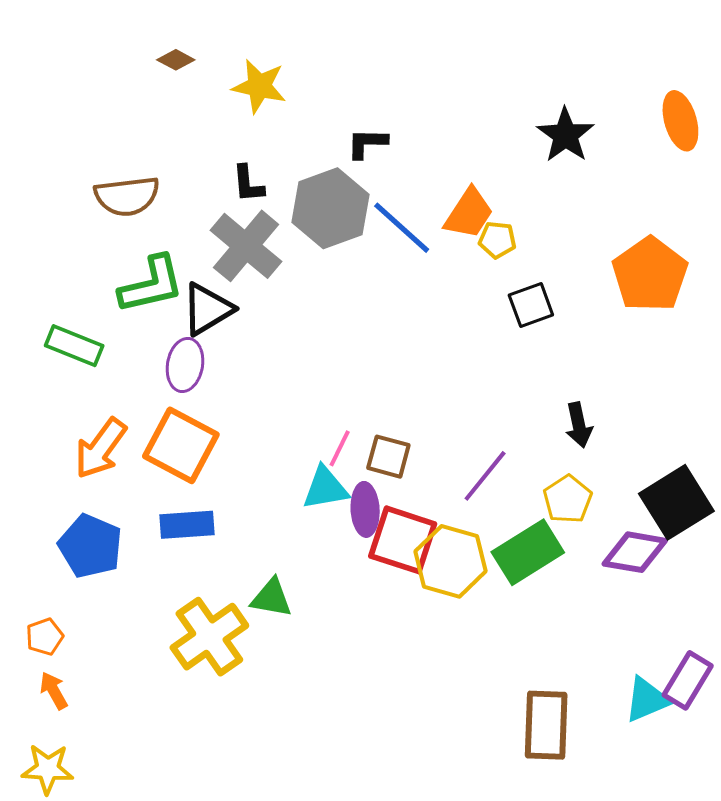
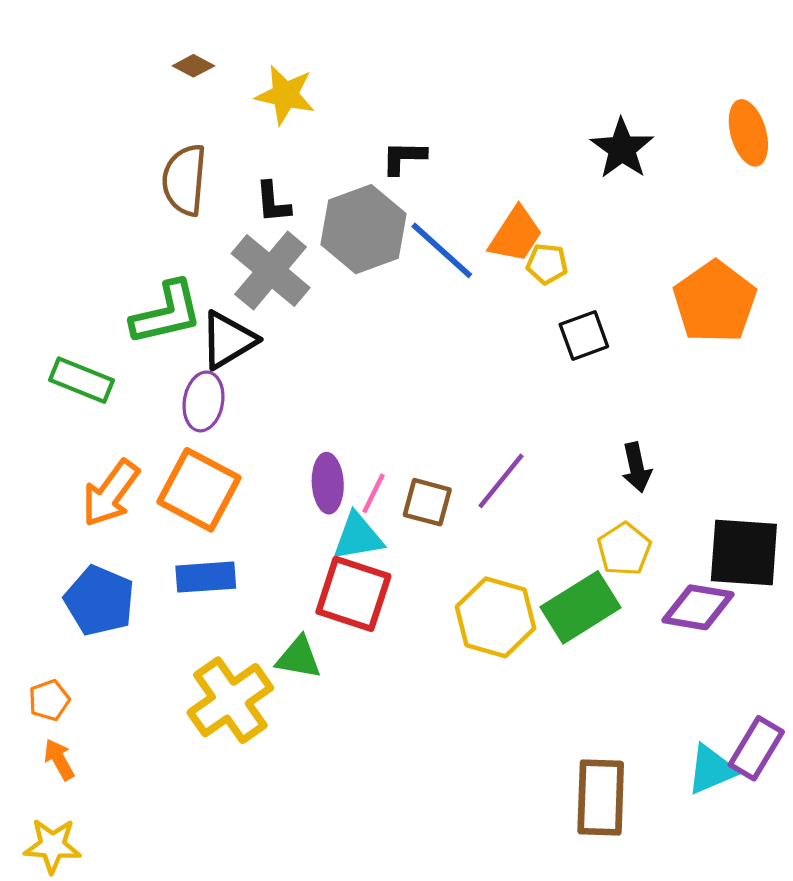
brown semicircle: (127, 196) -> (184, 180), moved, turned 102
purple line: (485, 476) -> (501, 481), moved
black square: (676, 502) -> (744, 552), turned 36
purple ellipse: (365, 509) -> (328, 483), moved
red square: (403, 540) -> (353, 594), moved

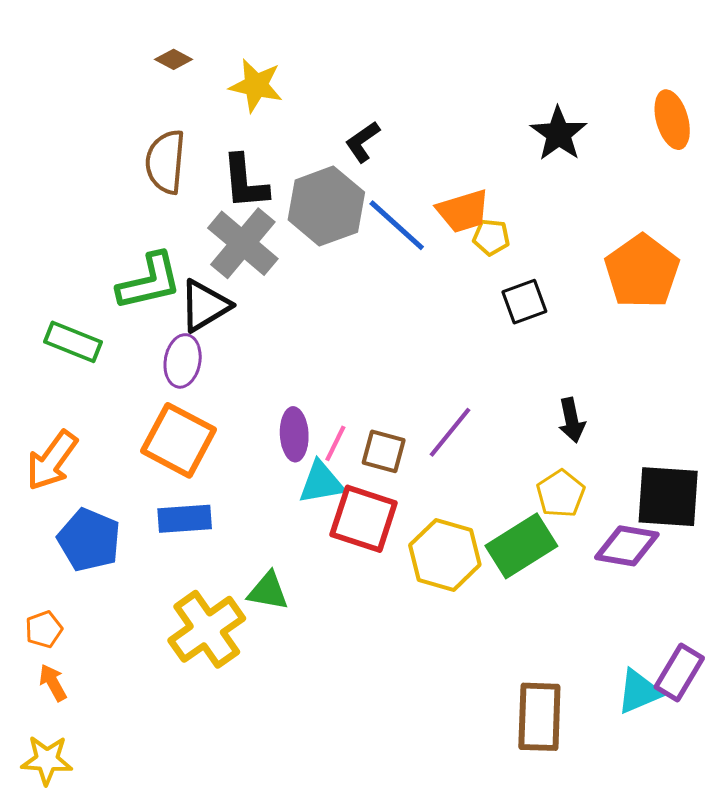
black L-shape: (404, 158) -> (363, 142), turned -36
black L-shape: (273, 202) -> (245, 182), size x1.5
orange trapezoid: (516, 235) -> (463, 211), turned 40
orange arrow: (111, 493) -> (52, 460), moved
red square: (353, 594) -> (364, 519), moved

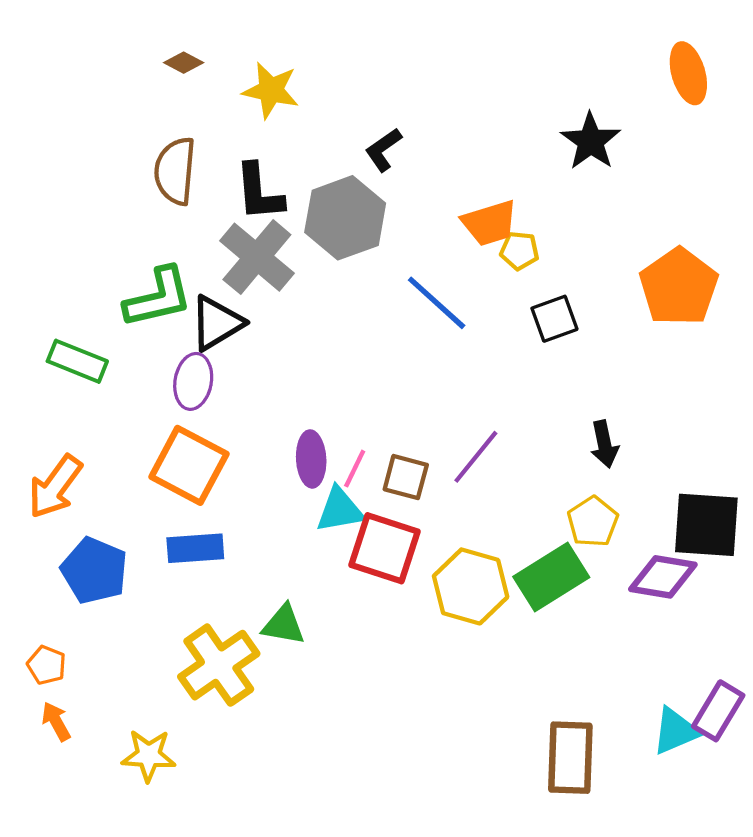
orange ellipse: (672, 120) -> (688, 73), moved
blue line: (397, 225) -> (437, 303), moved
orange pentagon: (44, 629) -> (47, 665), turned -30
yellow star: (47, 760) -> (149, 755), moved

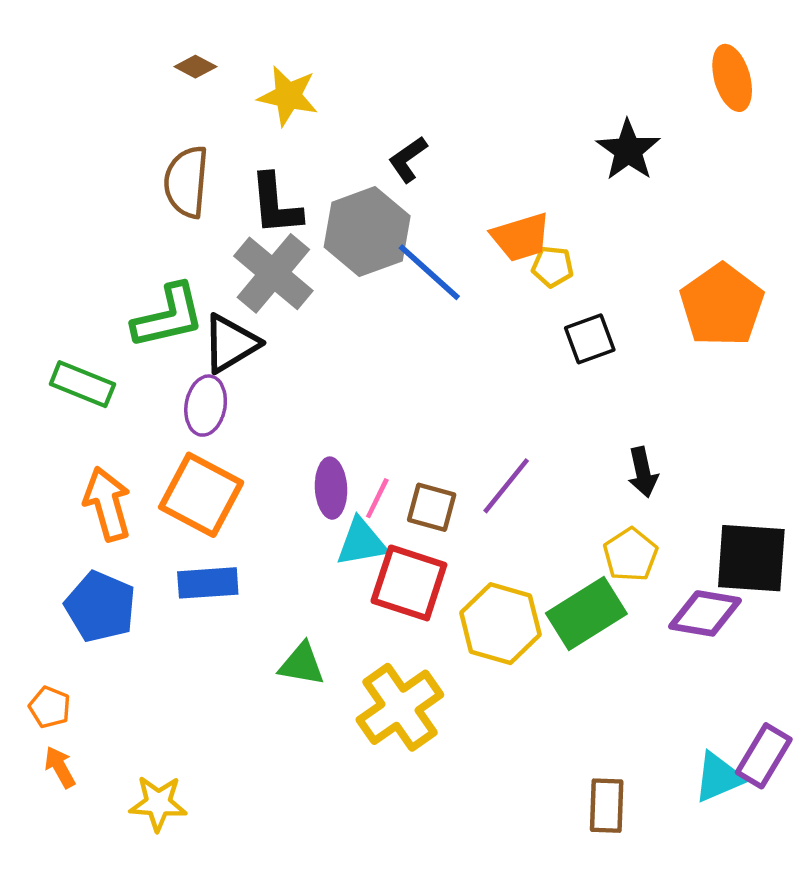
blue line: (437, 303) -> (429, 272), moved
orange arrow: (55, 487) -> (107, 504), moved, turned 128
yellow cross: (219, 665) -> (400, 707), moved
brown rectangle: (570, 758) -> (607, 806), size x0.7

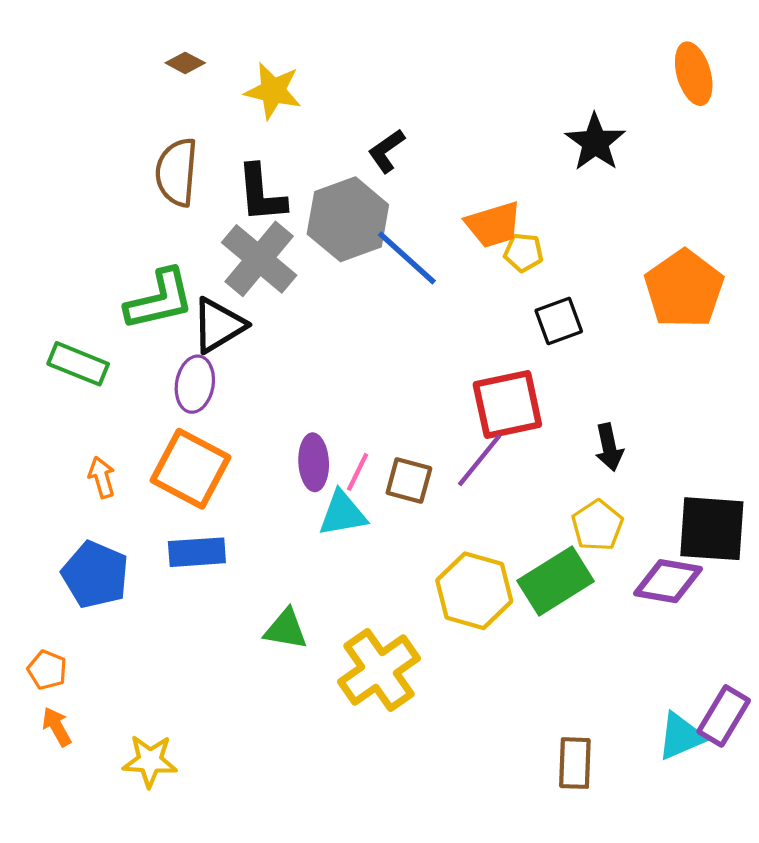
orange arrow: (107, 504) -> (102, 477), size x0.6
red square: (409, 583) -> (507, 404), moved, turned -30

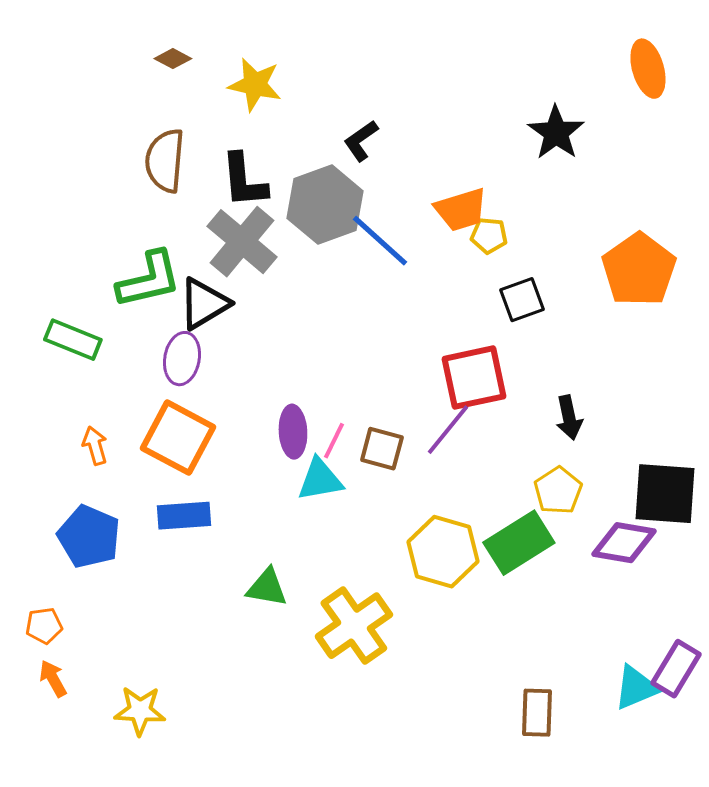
orange pentagon: (47, 670) -> (44, 626), turned -30

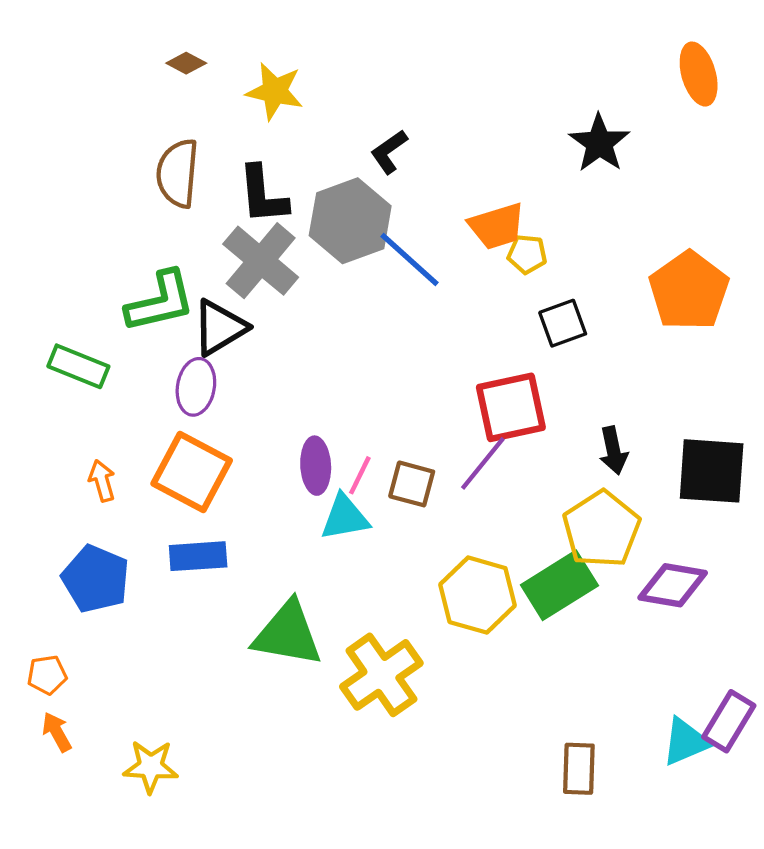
yellow pentagon: (558, 491) -> (602, 529), size x1.5
black square: (665, 494) -> (712, 471), moved
green triangle: (267, 588) -> (288, 634), size x1.6

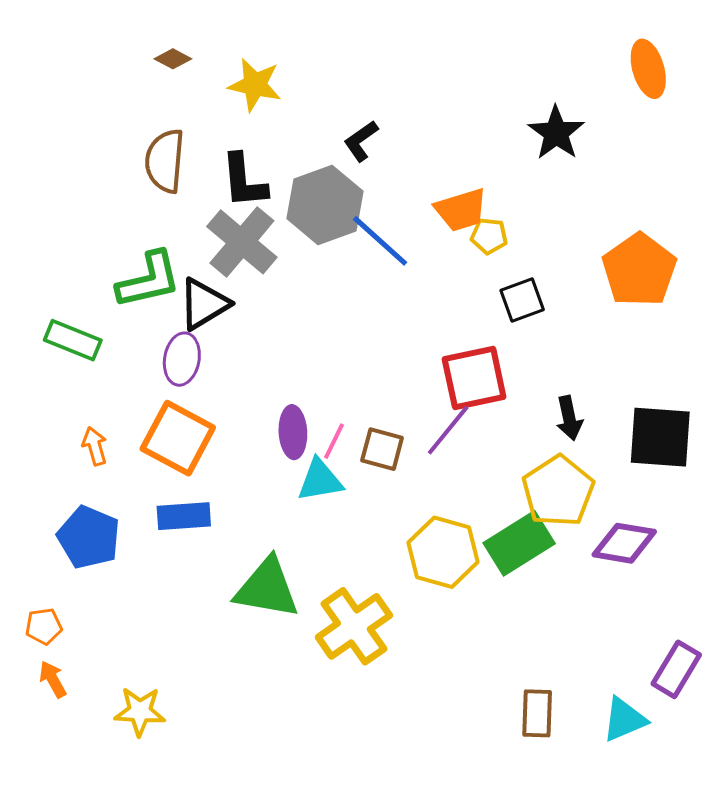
cyan triangle: (686, 742) -> (624, 719), moved

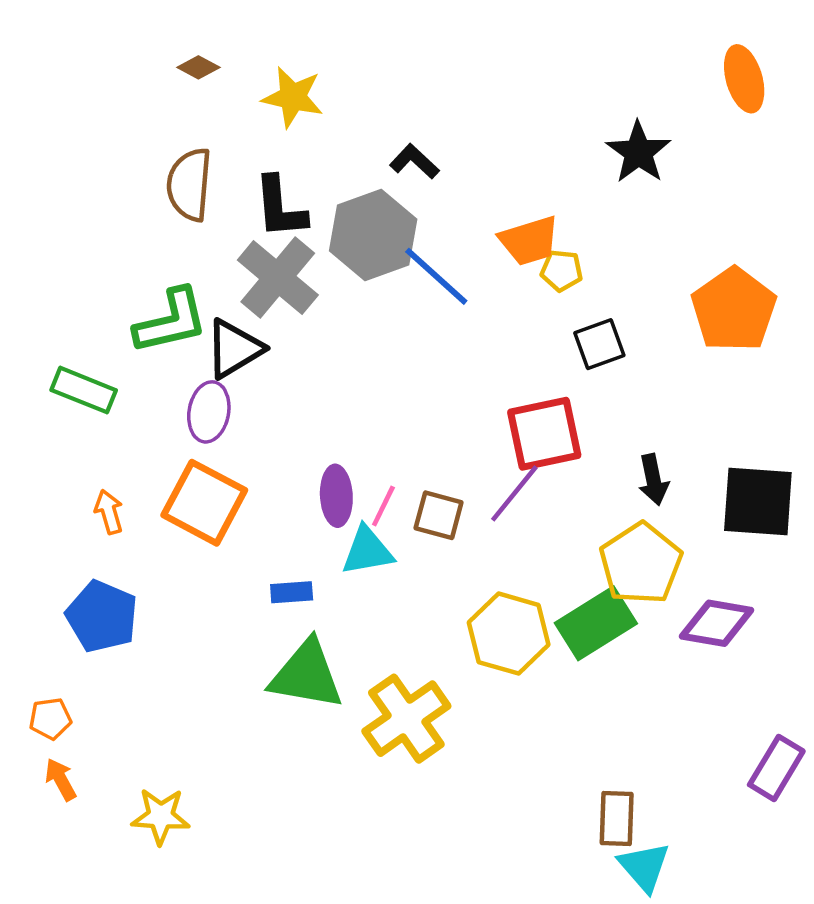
black L-shape: (361, 141) -> (414, 161), turned 78
blue rectangle: (184, 516) -> (292, 592), moved, size x0.7
cyan triangle: (624, 719) -> (644, 867), moved, turned -48

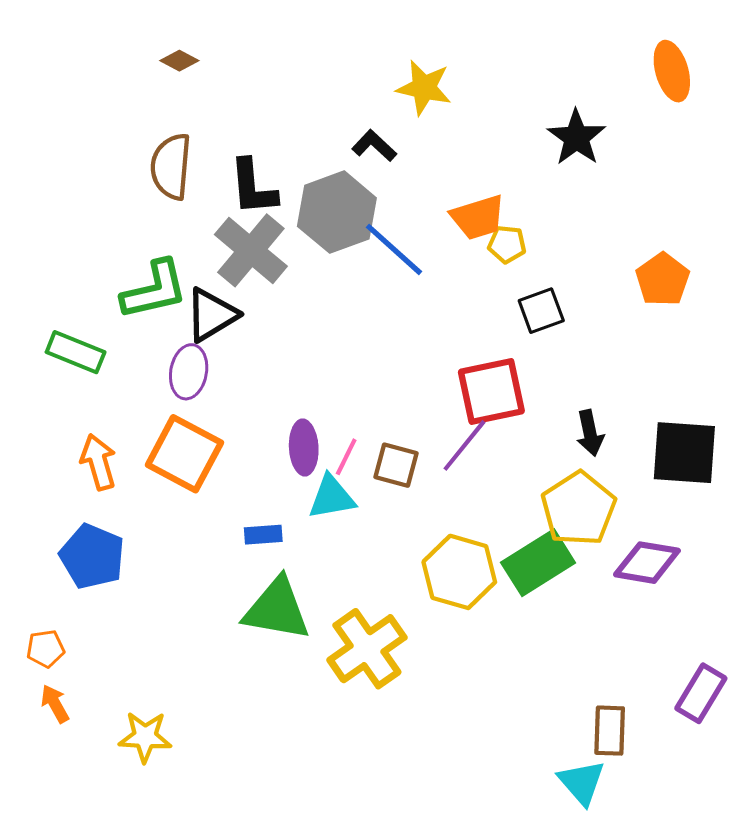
yellow star: (293, 97) -> (424, 88), moved
orange pentagon: (734, 310) -> (663, 280), size x0.7
orange arrow: (109, 512) -> (98, 462), size x1.4
brown rectangle: (617, 819) -> (610, 731), moved

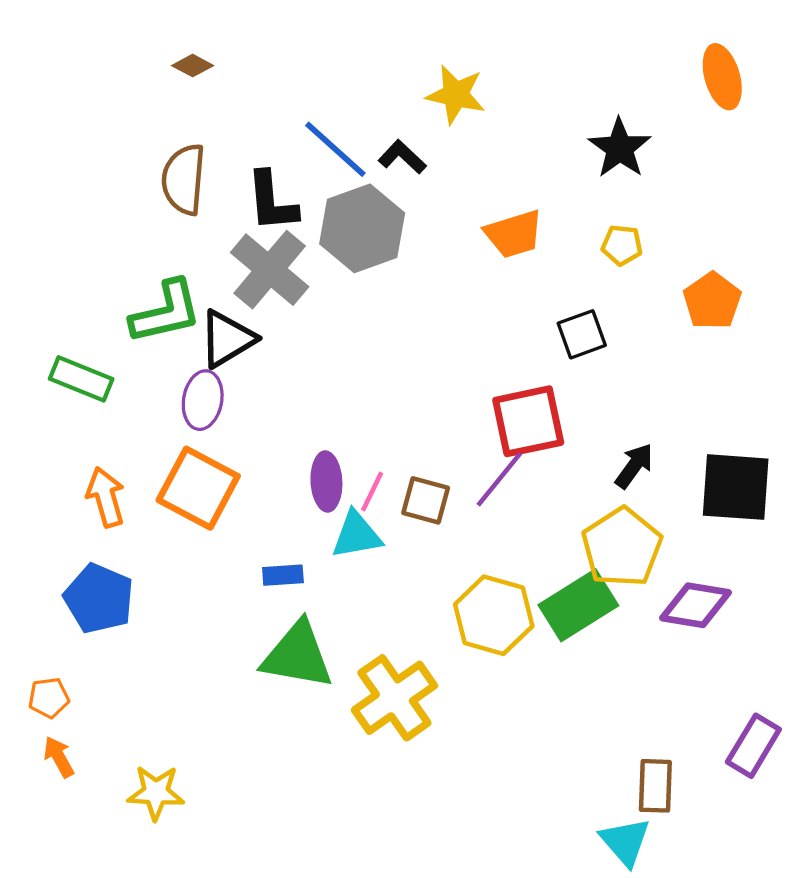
yellow pentagon: (507, 244) -> (622, 245), moved
blue line: (394, 249) -> (335, 149), moved
black arrow: (590, 433) -> (634, 466), turned -132

